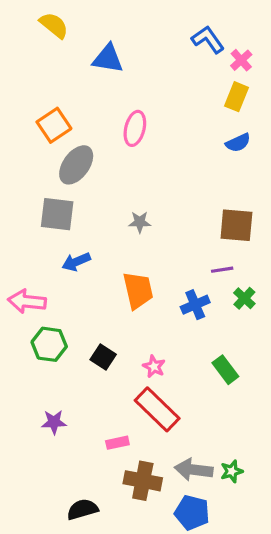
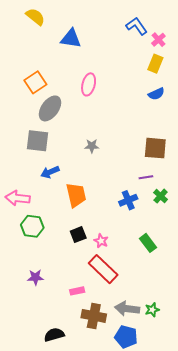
orange trapezoid: (138, 290) -> (76, 195), moved
black square: (103, 357) -> (78, 235), moved, turned 35

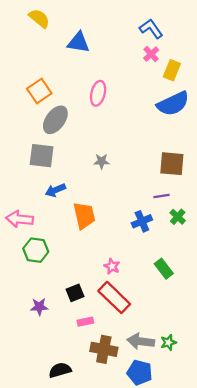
pink cross: (158, 40) -> (151, 54), moved
blue semicircle: (156, 94) -> (173, 104), size x1.8
black square: (78, 235) -> (75, 293), moved

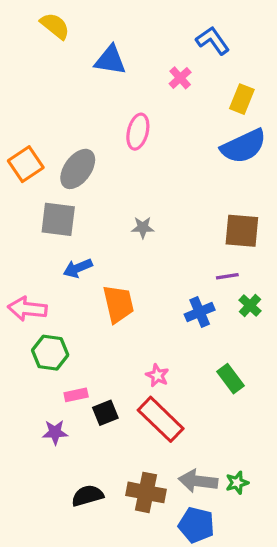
pink cross: (151, 54) -> (180, 78), moved
orange square: (39, 91) -> (26, 164), moved
pink rectangle: (85, 322) -> (76, 395), moved
black semicircle: (60, 370) -> (87, 496), moved

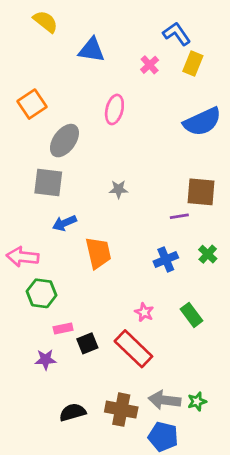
yellow rectangle: (242, 99) -> (193, 64), moved
orange square: (26, 164) -> (32, 104), moved
purple line: (227, 276) -> (179, 216), moved
pink star: (157, 375) -> (144, 312), moved

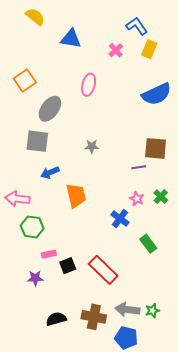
blue cross: (166, 260) -> (120, 219), moved, turned -30
pink star: (144, 312) -> (137, 199), moved

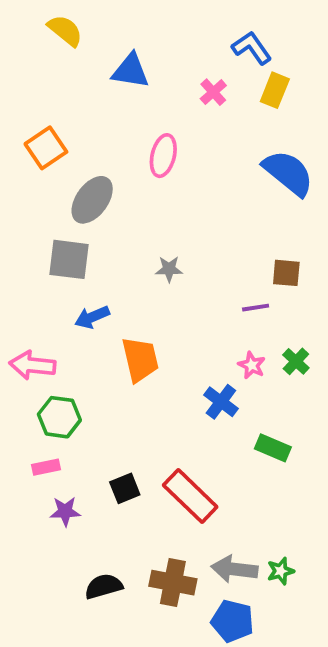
blue semicircle: (157, 94) -> (288, 173), turned -116
brown square: (156, 148) -> (286, 273), size x0.7
green rectangle: (148, 244) -> (273, 448), turned -30
pink rectangle: (49, 254) -> (46, 467), moved

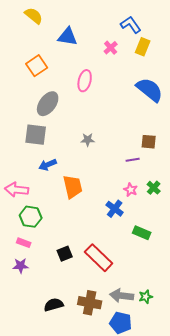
orange square: (46, 148) -> (37, 66), moved
pink rectangle: (46, 467) -> (24, 243), turned 32
purple star: (65, 511) -> (21, 266), moved

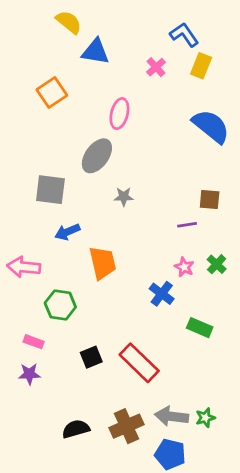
yellow semicircle: (34, 16) -> (69, 22), moved
gray ellipse: (48, 104) -> (97, 156), moved
green hexagon: (31, 217) -> (60, 305), moved
brown cross: (90, 303) -> (126, 426), turned -35

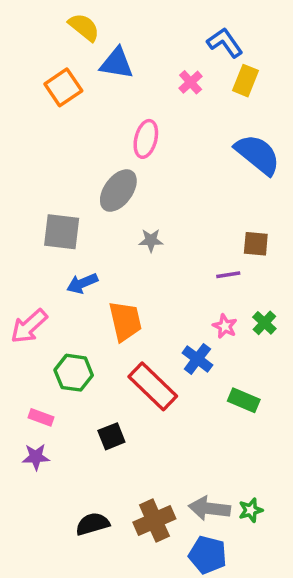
orange square: (52, 92) -> (63, 87), moved
pink arrow: (24, 267) -> (29, 326), turned -48
red rectangle: (139, 363) -> (153, 386), moved

